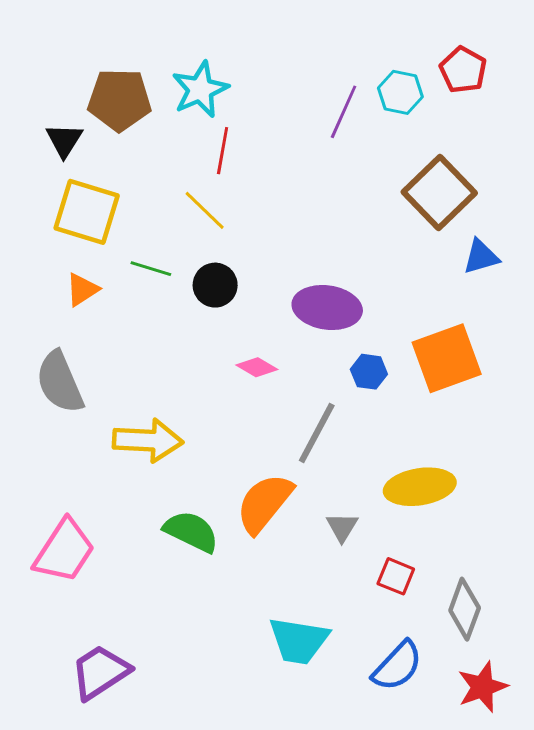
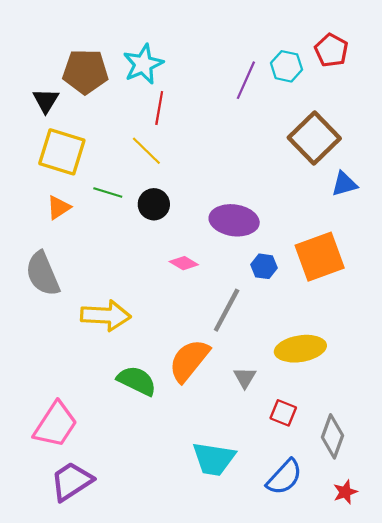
pink trapezoid: (64, 551) -> (55, 425), moved
red star: (482, 687) -> (345, 492), size x0.7

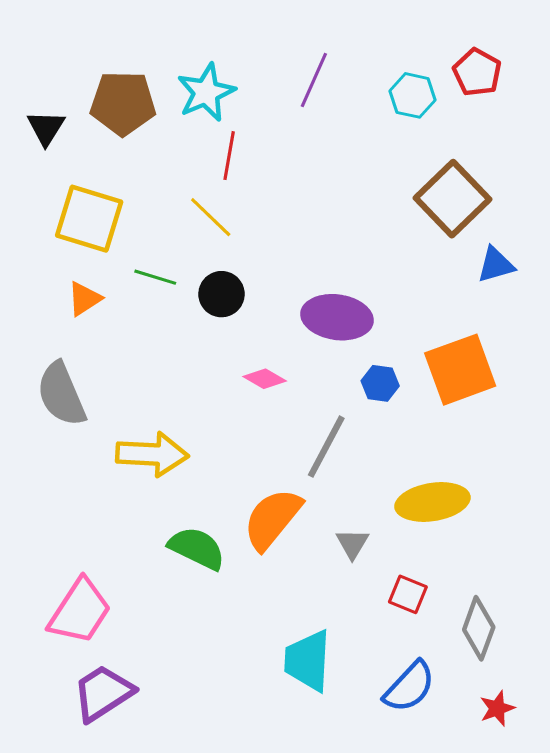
purple line: (246, 80) -> (314, 80), moved
black triangle: (46, 101) -> (46, 128), moved
cyan trapezoid: (214, 459) -> (308, 661), turned 84

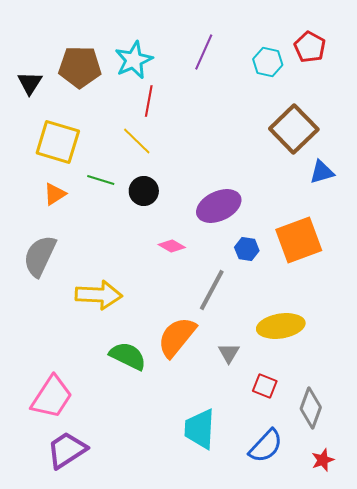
purple ellipse: (337, 317) -> (219, 206), turned -33
gray semicircle: (61, 394) -> (40, 256), turned 48

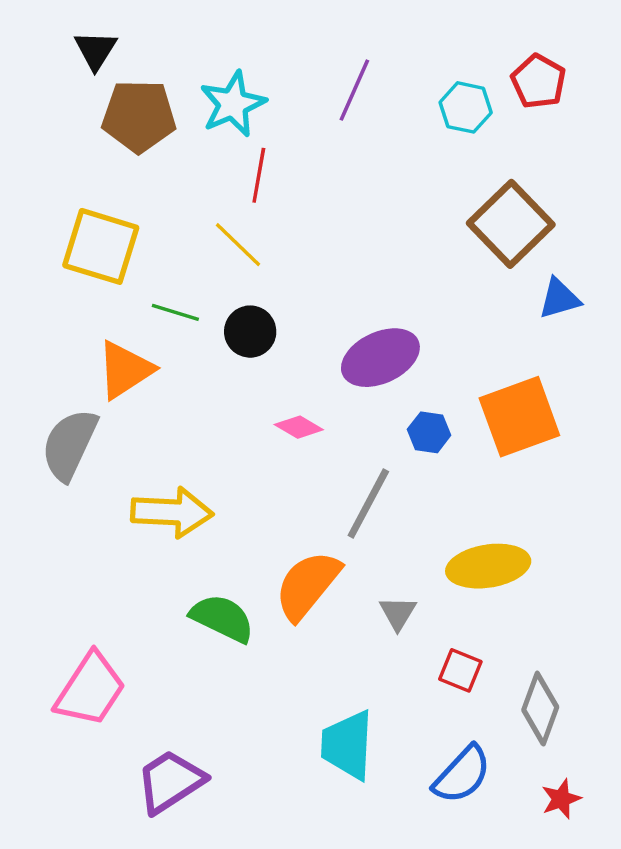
black triangle: (30, 83) -> (96, 50), moved
orange triangle: (55, 194) -> (125, 370), moved, size x1.5
purple trapezoid: (67, 450) -> (170, 782), moved

